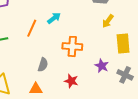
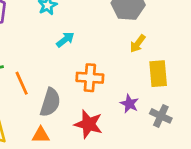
orange line: (32, 28) -> (22, 83), moved, turned -48
gray semicircle: (43, 65) -> (50, 102), size x1.5
red star: (71, 81) -> (88, 124), size x1.5

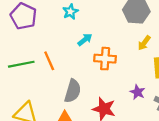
orange cross: (90, 78) -> (105, 59), moved
orange line: (22, 83) -> (49, 61), moved

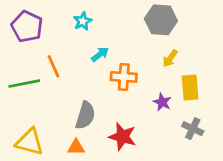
orange line: (49, 61) -> (53, 66), moved
purple star: (137, 92) -> (162, 102), moved

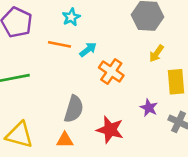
orange line: (53, 66) -> (60, 44), moved, turned -55
orange cross: (124, 77) -> (111, 72), turned 30
purple star: (162, 102) -> (149, 108), moved

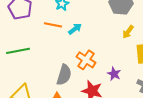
orange cross: (111, 72) -> (86, 60), moved
purple star: (149, 108) -> (114, 74), moved

